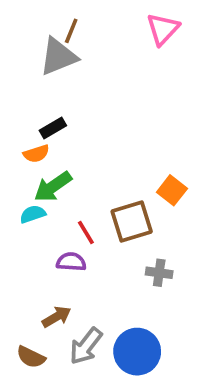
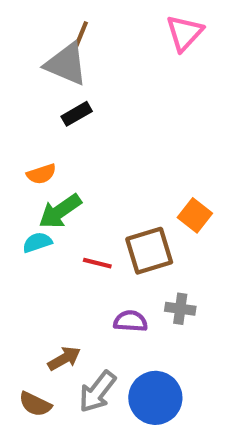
gray triangle: (58, 57) -> (66, 64), turned 45
black rectangle: (53, 128) -> (77, 114), moved
red line: (86, 232) -> (97, 263), turned -45
purple semicircle: (71, 262) -> (131, 321), moved

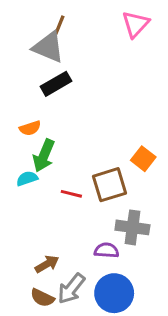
black rectangle: (77, 114) -> (56, 84), size x1.4
green arrow: (60, 211) -> (44, 156), turned -32
gray cross: (180, 309) -> (132, 227), size x1.5
purple semicircle: (131, 321) -> (106, 250), moved
brown semicircle: (35, 404) -> (42, 298), moved

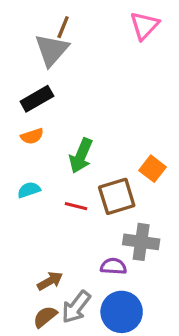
gray triangle: (48, 47) -> (52, 50), turned 48
black rectangle: (56, 84) -> (37, 99), moved
green arrow: (44, 156) -> (81, 156), moved
brown semicircle: (42, 298) -> (45, 317), turned 115

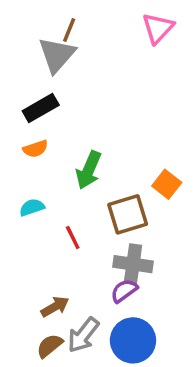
red line: (76, 206) -> (73, 238), moved, turned 50
gray cross: (141, 242) -> (133, 264), moved
purple semicircle: (113, 266) -> (124, 291), turned -40

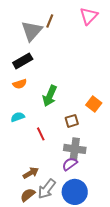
brown line: (69, 30) -> (50, 21), moved
brown square: (128, 214) -> (72, 121), size x0.6

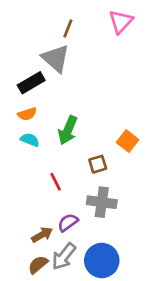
gray triangle: (32, 31) -> (56, 58), moved, turned -30
cyan semicircle: (18, 117) -> (30, 140), moved, turned 40
purple semicircle: (70, 164) -> (68, 222), moved

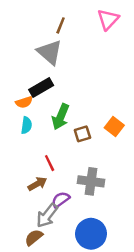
black rectangle: (31, 83) -> (41, 88), moved
cyan semicircle: (30, 140) -> (26, 125), turned 77
brown square: (98, 164) -> (82, 134), moved
brown arrow: (42, 235) -> (37, 184), moved
gray arrow: (64, 256) -> (47, 215), moved

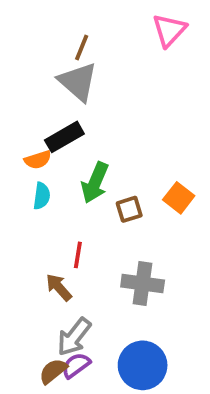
brown line: (61, 25) -> (82, 47), moved
red line: (50, 163) -> (78, 255), turned 35
brown arrow: (37, 184) -> (59, 287), turned -102
purple semicircle: (61, 200) -> (76, 365), moved

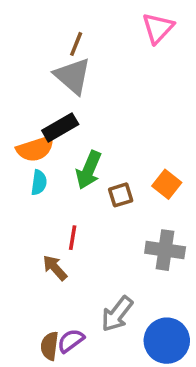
orange semicircle: (38, 160) -> (35, 149), size x1.5
gray cross: (143, 284) -> (165, 250), moved
gray arrow: (74, 337) -> (117, 314), moved
blue circle: (143, 365) -> (167, 341), moved
brown semicircle: (53, 371) -> (50, 346), turned -44

